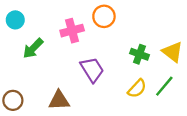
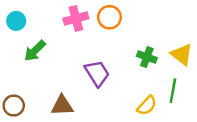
pink cross: (72, 31) -> (76, 18), moved
green line: (164, 86) -> (173, 91), turned -30
yellow semicircle: (137, 89) -> (147, 106), moved

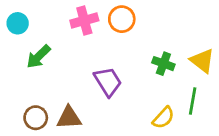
brown circle: (14, 106) -> (36, 118), moved

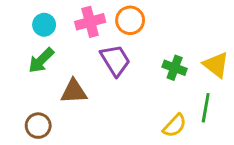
cyan circle: (18, 23) -> (44, 25), moved
purple trapezoid: (108, 82) -> (115, 60), moved
brown triangle: (69, 118) -> (74, 91), moved

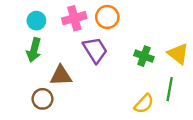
green arrow: (41, 60) -> (34, 50), turned -30
brown circle: (38, 126) -> (43, 99), moved

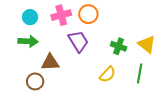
green arrow: (34, 50) -> (28, 41), turned -102
yellow semicircle: (144, 104) -> (107, 74), moved

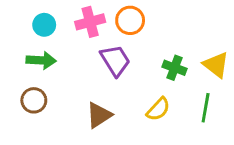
brown triangle: (50, 62) -> (99, 115), moved, turned -30
brown circle: (35, 81) -> (34, 100), moved

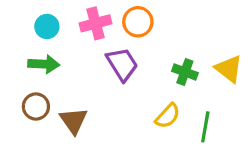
green line: (206, 108) -> (205, 127), moved
brown triangle: (99, 115) -> (74, 121), moved, turned -32

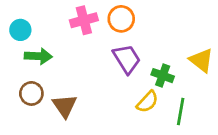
cyan circle: (47, 26) -> (20, 30), moved
purple trapezoid: (122, 64) -> (127, 59), moved
green cross: (185, 72) -> (163, 76), moved

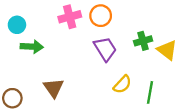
green cross: (163, 76) -> (143, 41), moved, turned -36
brown circle: (31, 93) -> (12, 98), moved

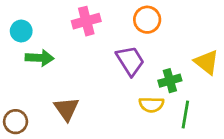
orange circle: (101, 16) -> (147, 20), moved
green cross: (143, 41) -> (170, 81), moved
yellow semicircle: (122, 84) -> (151, 105), turned 48

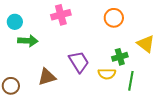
orange circle: (147, 20) -> (114, 18), moved
purple trapezoid: (130, 61) -> (79, 62), moved
brown triangle: (66, 109) -> (47, 77), turned 48

